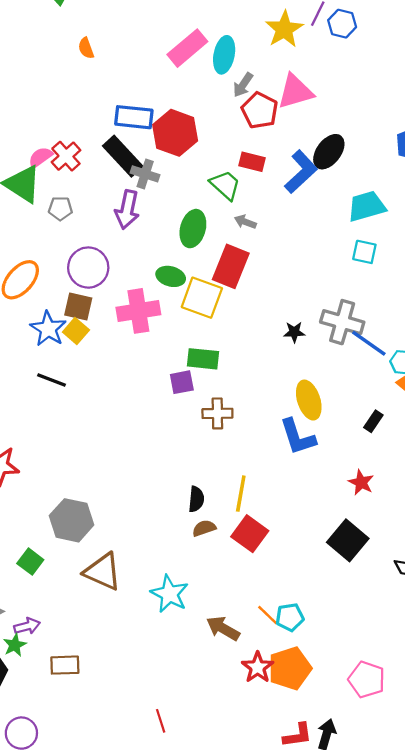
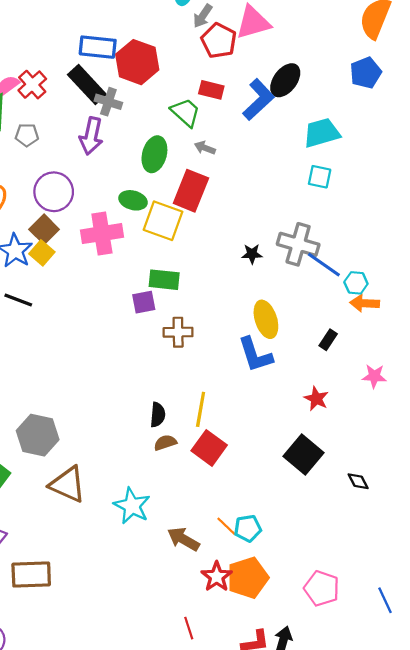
brown square: (78, 306) -> (44, 229), turned 32
brown rectangle: (65, 665) -> (31, 574), size x1.4
red line: (161, 721) -> (189, 628), moved

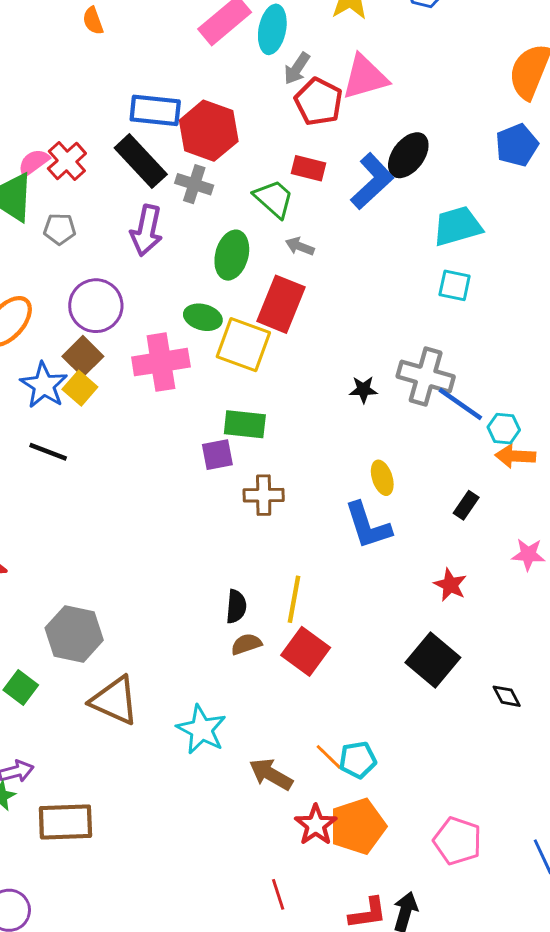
gray cross: (108, 102) -> (194, 184), moved
yellow ellipse: (266, 319) -> (382, 478), size x0.7

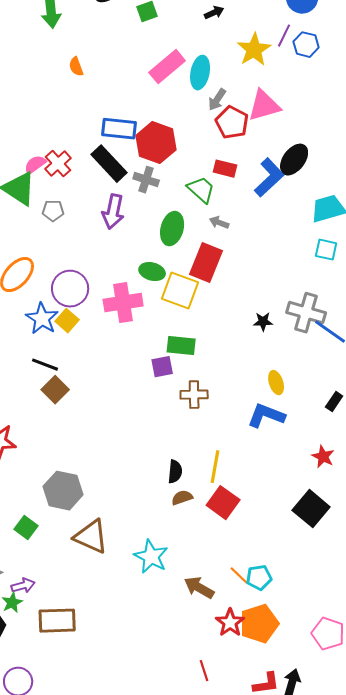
purple circle: (96, 306) -> (70, 289), moved
brown square: (83, 356) -> (55, 390), moved
blue L-shape: (368, 526) -> (266, 416), turned 129

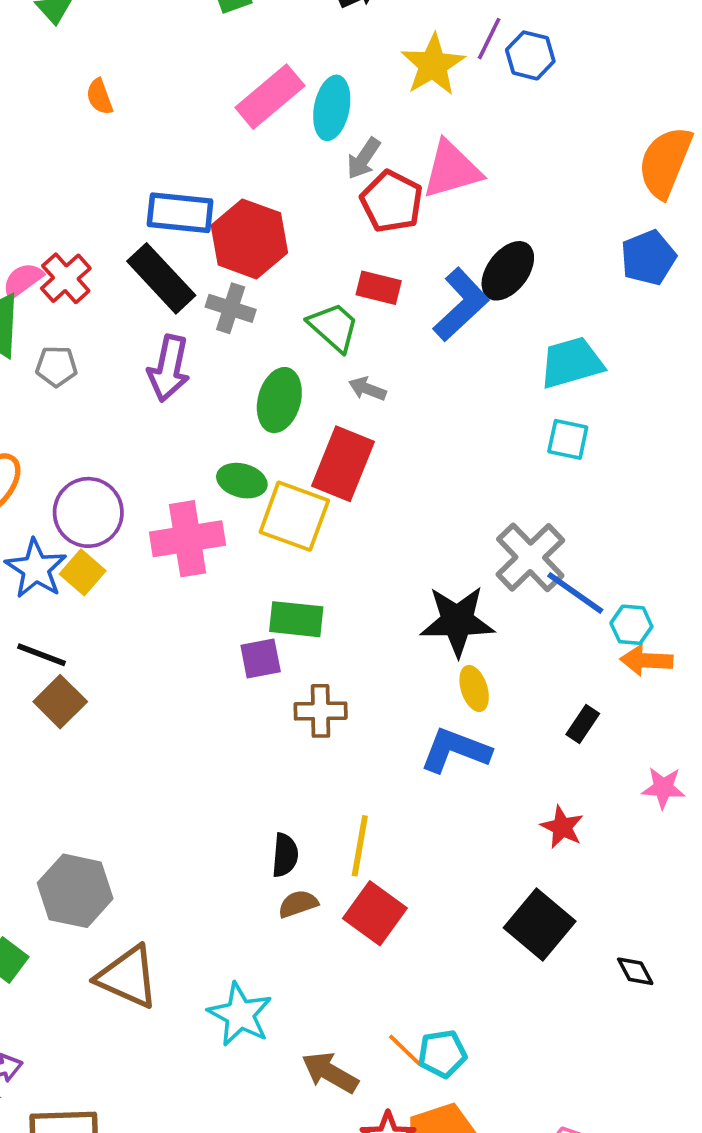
gray cross: (306, 313) -> (530, 557), turned 30
black star: (263, 322) -> (457, 621), moved, size x2.0

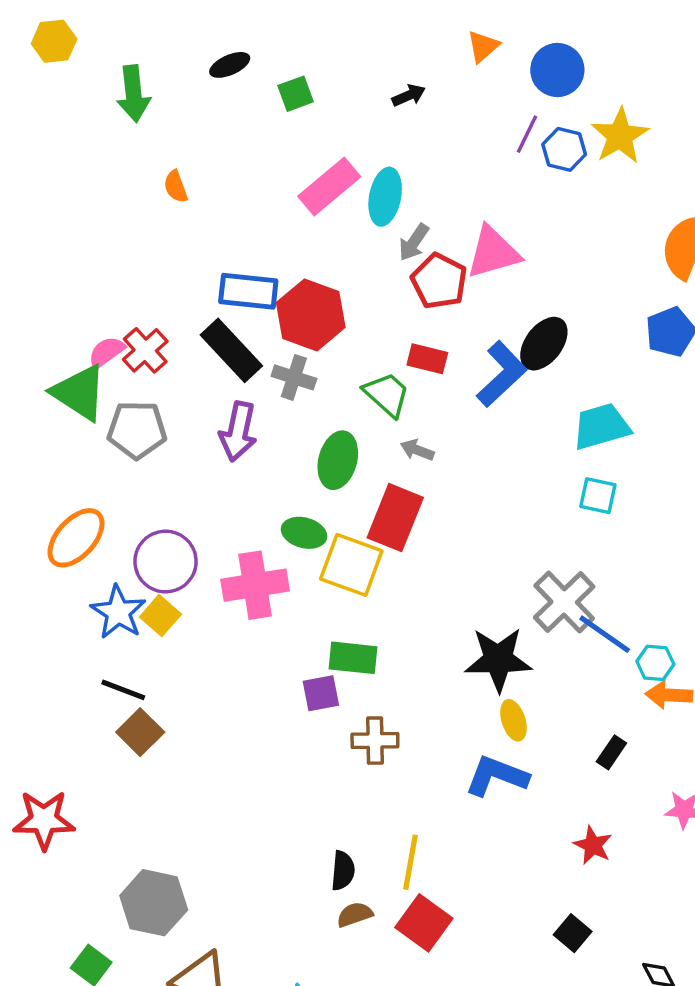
yellow star: (433, 65) -> (620, 136), moved
gray pentagon: (56, 366) -> (137, 430), size x1.6
black square: (540, 924) -> (573, 933), size x0.6

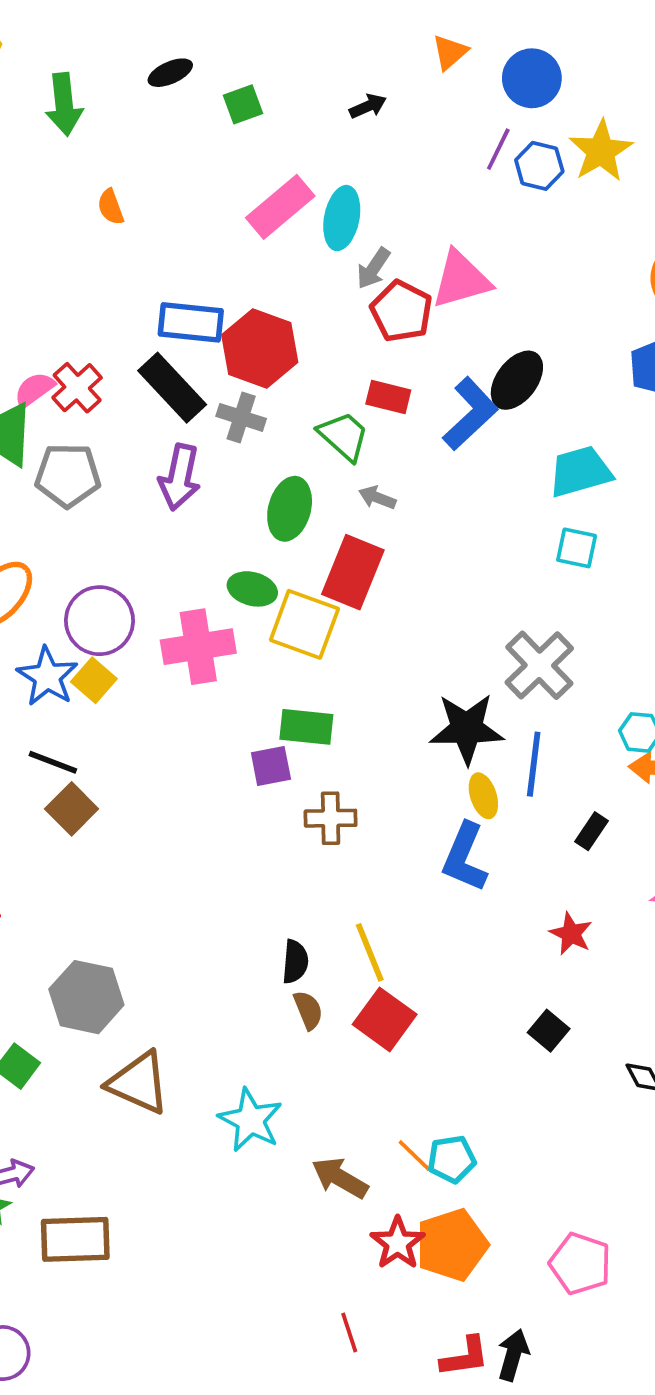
blue line: (605, 634) -> (534, 764), moved, turned 62
blue L-shape: (497, 776) -> (465, 857), turned -88
yellow line: (410, 862) -> (370, 952), turned -32
brown semicircle: (355, 915) -> (308, 1010), turned 87

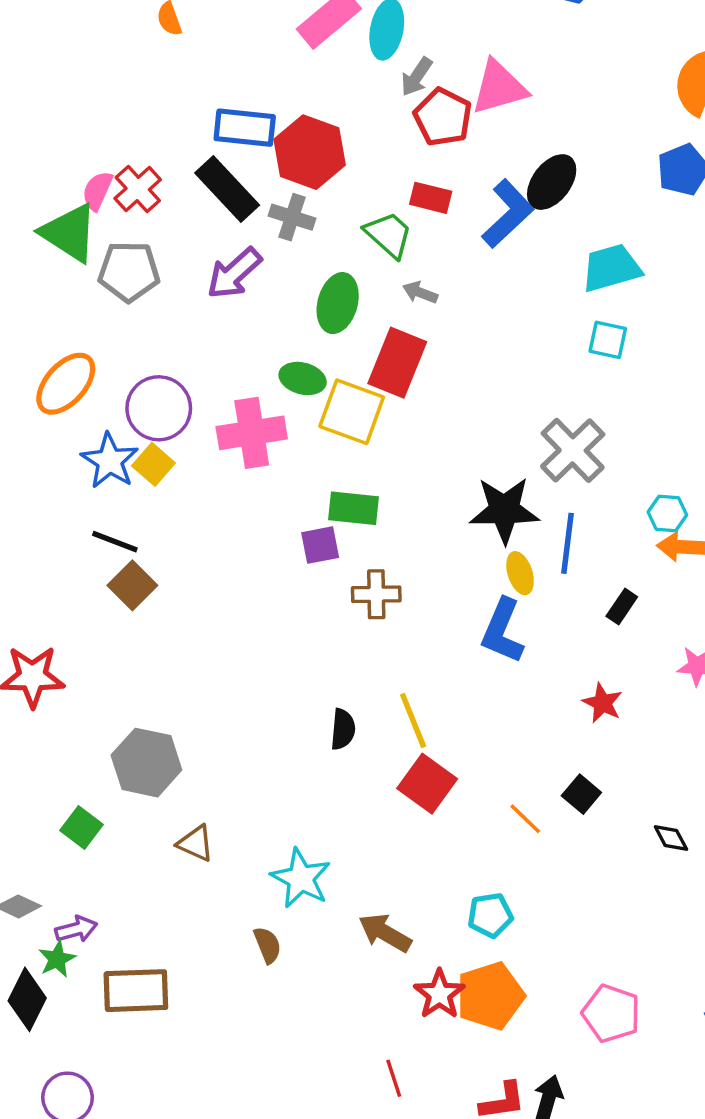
pink semicircle: (34, 390) -> (97, 191), turned -30
purple arrow: (180, 477) -> (234, 273), turned 36
brown semicircle: (308, 1010) -> (267, 945), moved
brown triangle: (139, 1083) -> (196, 843), size x0.6
orange line: (414, 1155) -> (525, 819), moved

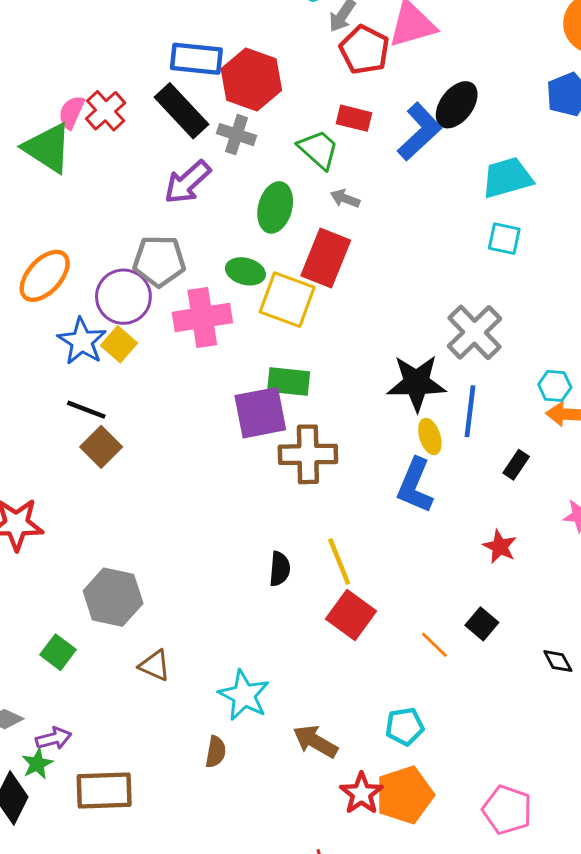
gray pentagon: (129, 271) -> (159, 261), moved
purple square: (320, 545) -> (260, 413), size x1.6
brown cross: (376, 594) -> (308, 454), size x1.4
brown semicircle: (267, 945) -> (216, 752), turned 32

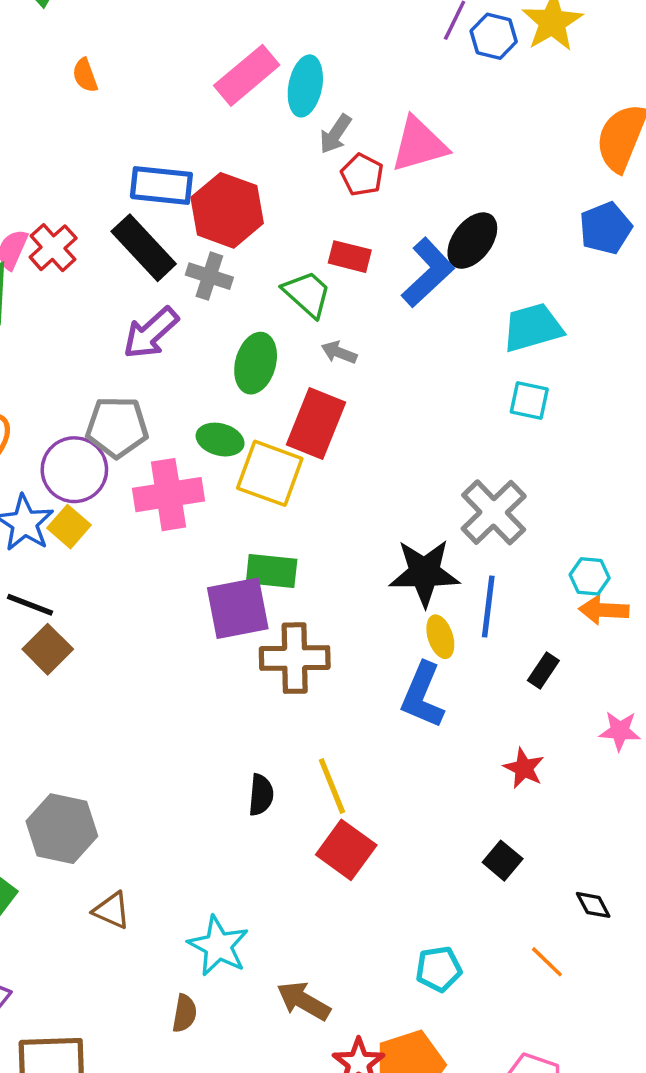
red pentagon: (364, 50) -> (362, 175), size x0.7
orange line: (434, 645) -> (547, 962), moved
cyan pentagon: (405, 727) -> (439, 969), moved

